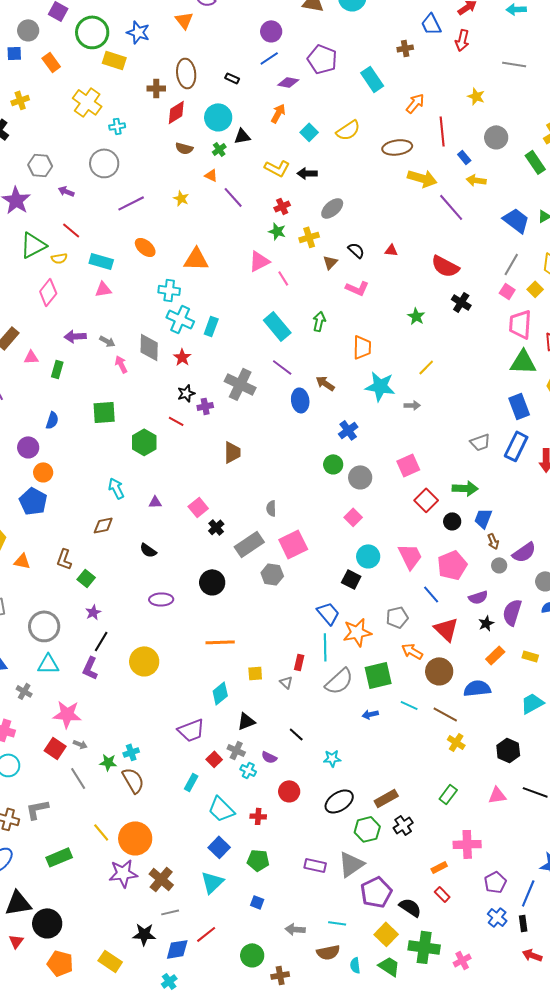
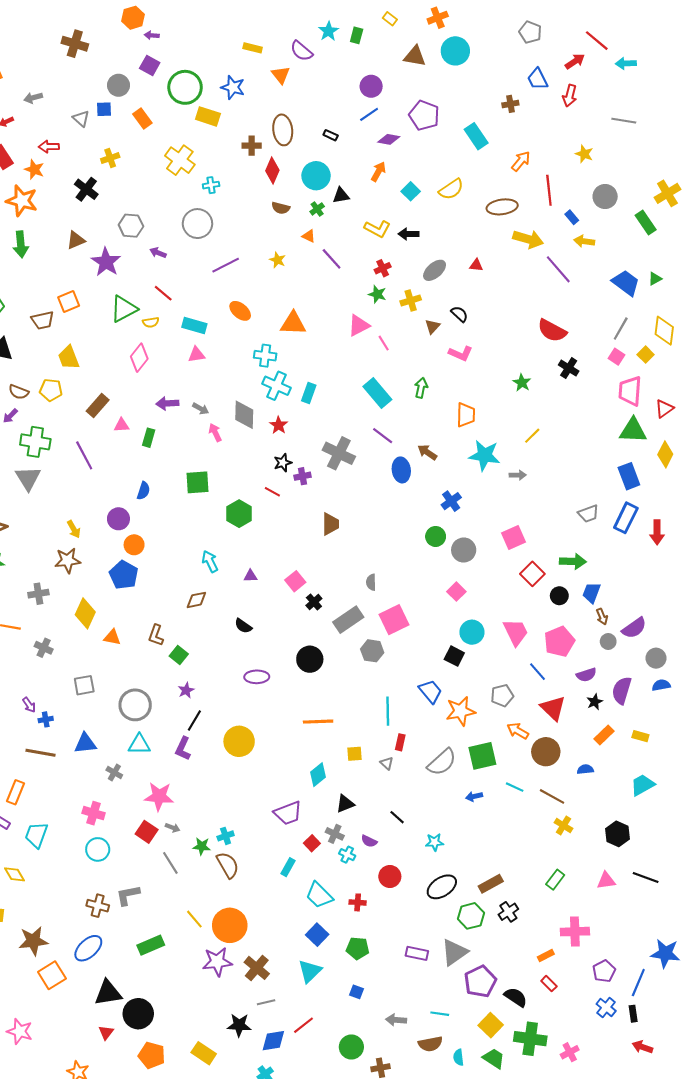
red diamond: (176, 112) -> (272, 171), turned -35
red triangle: (391, 250) -> (476, 265), moved
cyan line: (325, 647) -> (388, 711), moved
blue semicircle: (477, 688) -> (585, 769), size x0.6

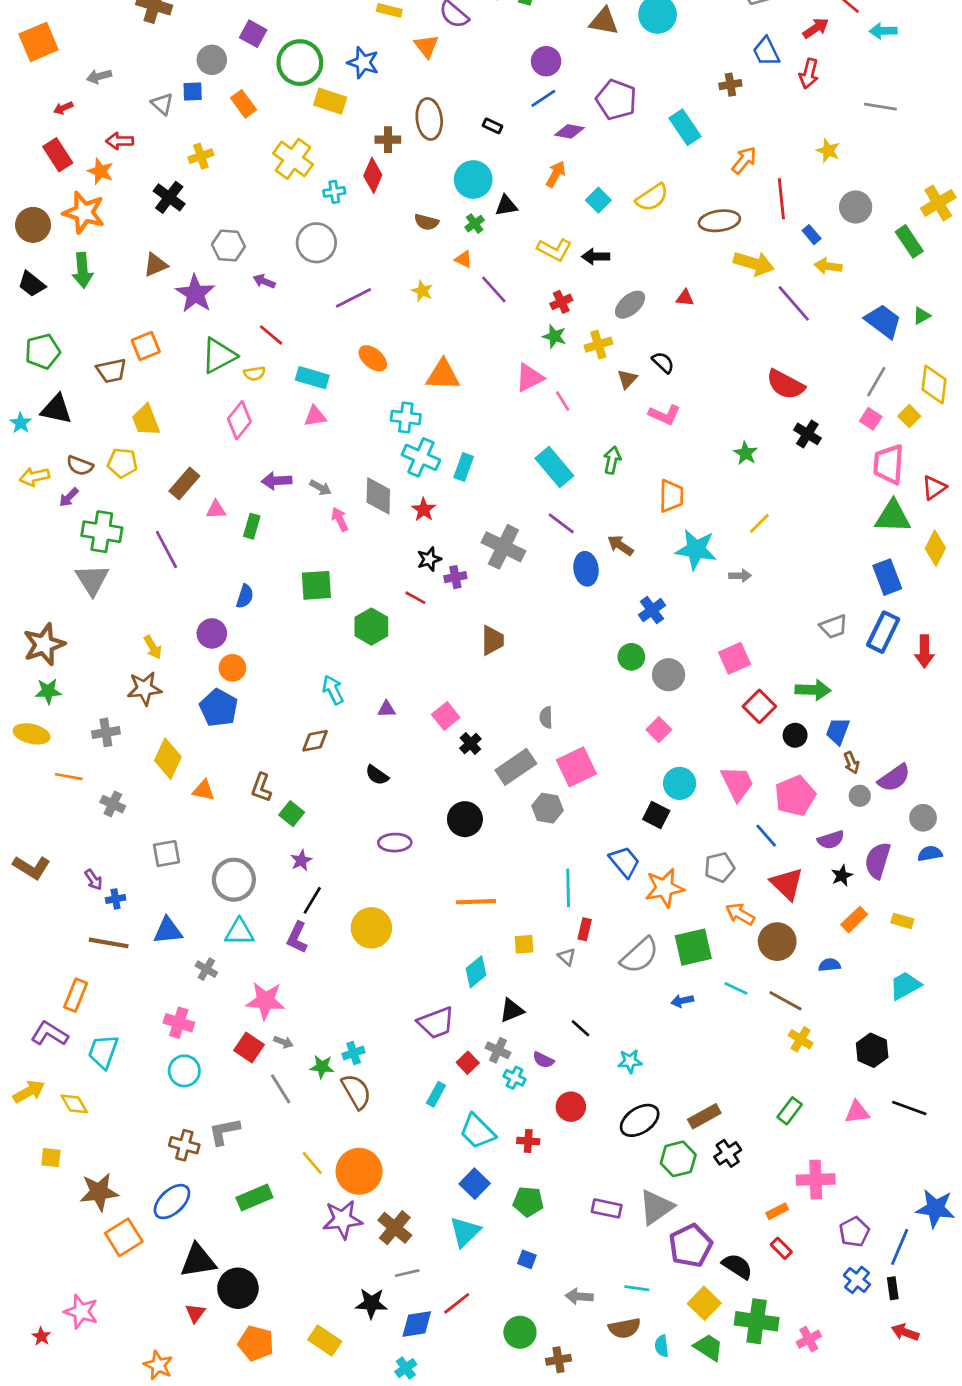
red diamond: (272, 171) -> (373, 175), moved

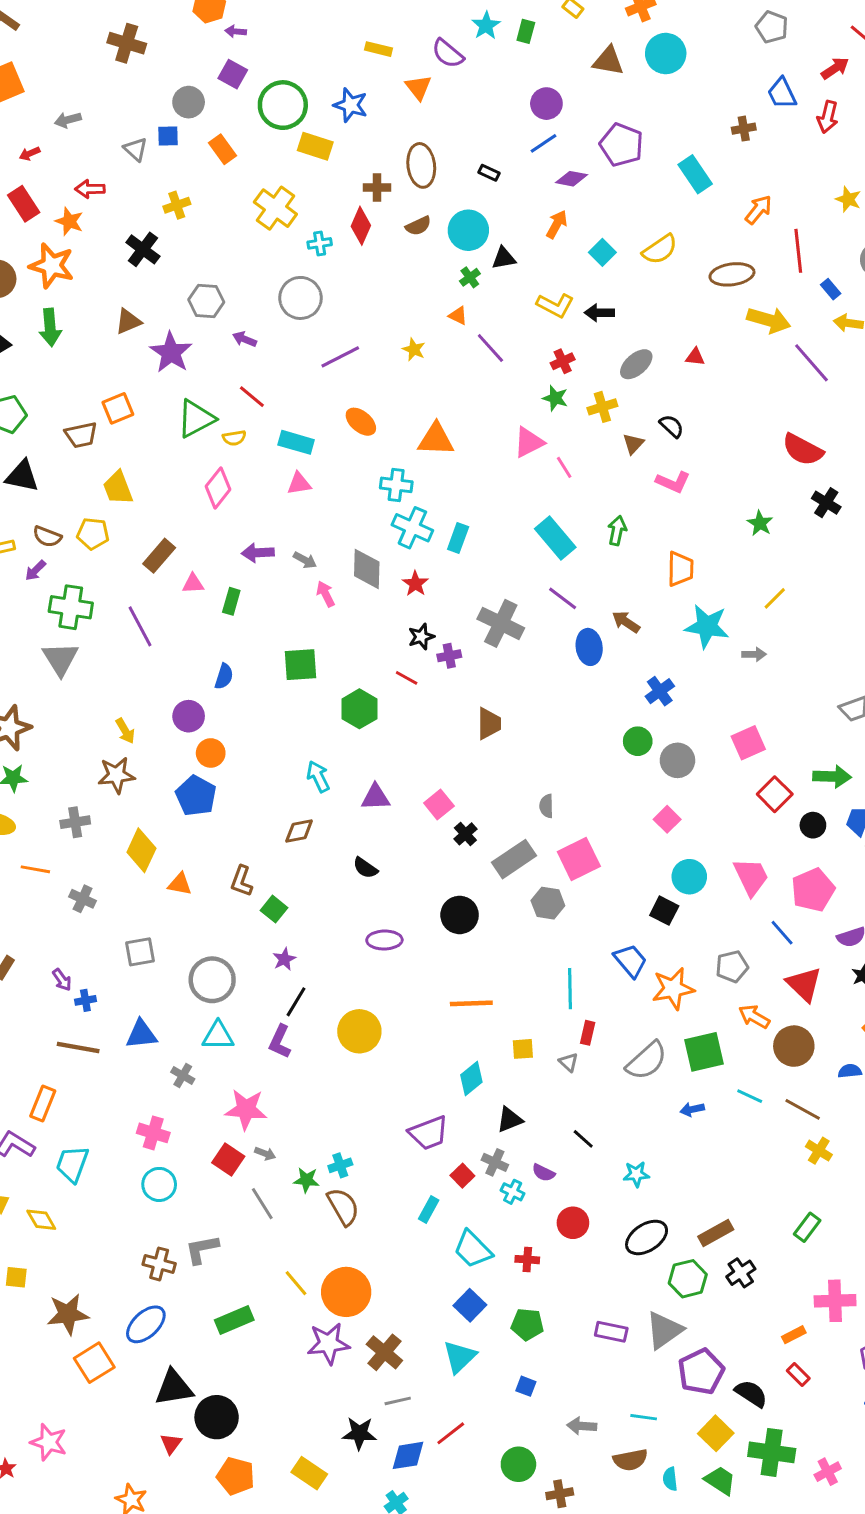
brown semicircle: (426, 222) -> (418, 226), moved, turned -40
purple triangle: (387, 709) -> (376, 797), size x1.5

